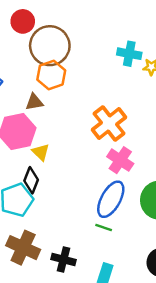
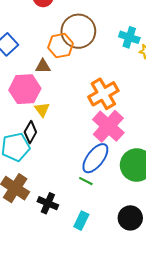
brown circle: (50, 46) -> (78, 31), moved
pink cross: (120, 160) -> (108, 126), size x1.4

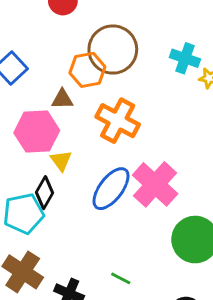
orange cross: (103, 94) -> (118, 121), moved, turned -32
blue ellipse: (95, 158) -> (111, 189), moved
green line: (86, 181) -> (121, 278), moved

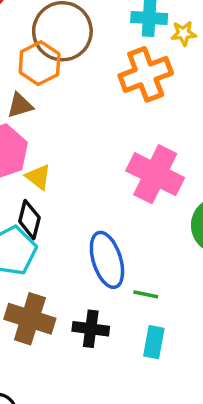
orange cross: (118, 121) -> (146, 74), moved, turned -33
blue ellipse: (111, 189) -> (107, 260), moved, turned -39

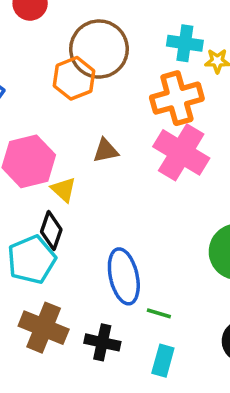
brown triangle: (20, 105) -> (106, 151), moved
pink cross: (155, 174) -> (181, 152), moved

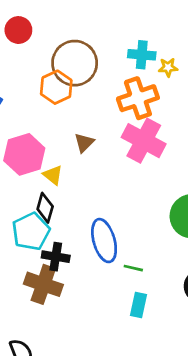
brown triangle: (106, 151) -> (84, 143), turned -30
black cross: (102, 342) -> (56, 257), moved

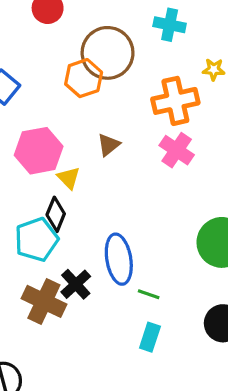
cyan cross: (142, 55) -> (170, 25), moved
pink cross: (144, 141) -> (177, 150), size x0.7
black cross: (56, 257) -> (76, 284), moved, turned 32

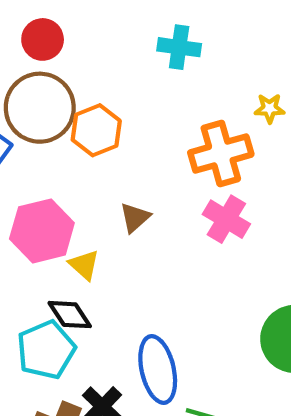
cyan cross: (170, 25) -> (179, 47), moved
brown circle: (108, 53) -> (40, 108), moved
black diamond: (56, 214) -> (70, 315), turned -52

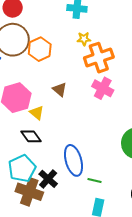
yellow star: (269, 108) -> (84, 39), moved
brown triangle: (135, 218) -> (60, 89), turned -35
cyan pentagon: (46, 350) -> (22, 168), moved

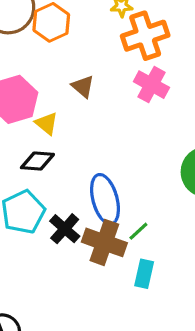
black diamond: (31, 136) -> (37, 161), turned -50
green line: (95, 180) -> (138, 231), turned -56
brown cross: (29, 192) -> (104, 242), moved

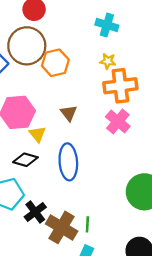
blue ellipse: (105, 199) -> (68, 162), moved
green line: (138, 231) -> (87, 224), turned -56

